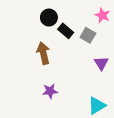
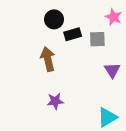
black rectangle: (66, 31) -> (73, 34), turned -56
gray square: (88, 35) -> (97, 39), turned -32

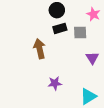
black circle: (54, 19) -> (57, 10), moved
purple star: (55, 101) -> (55, 83), moved

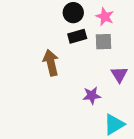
pink star: (93, 14) -> (105, 17), moved
purple star: (55, 83) -> (92, 96), moved

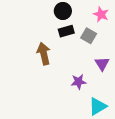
pink star: (105, 17) -> (101, 14), moved
gray square: (104, 42) -> (89, 36), turned 32

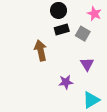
purple triangle: (102, 64) -> (87, 64), moved
purple star: (79, 82) -> (66, 82), moved

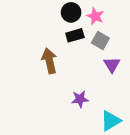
pink star: (94, 14) -> (95, 16), moved
purple triangle: (87, 64) -> (112, 65), moved

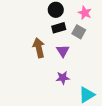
pink star: (95, 16) -> (85, 13), moved
purple triangle: (112, 65) -> (63, 51), moved

